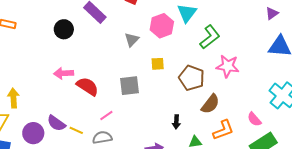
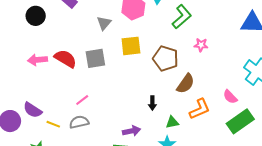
yellow square: (158, 64) -> (131, 46), size x1.5
pink star: (228, 66) -> (201, 45), size x0.6
red semicircle: (88, 86) -> (65, 59), moved
gray square: (130, 86) -> (95, 58), moved
yellow line: (76, 130) -> (53, 124), moved

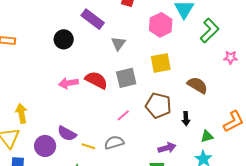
gray triangle: (104, 23) -> (118, 43), moved
brown pentagon: (166, 58) -> (158, 106), moved
brown semicircle: (186, 84) -> (197, 85), moved, turned -90
pink line: (82, 100) -> (123, 115), moved

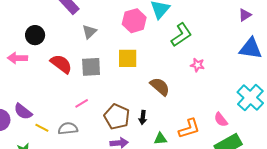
black circle: (64, 39) -> (35, 35), moved
pink arrow: (68, 83) -> (17, 58), moved
brown pentagon: (158, 106) -> (117, 117), moved

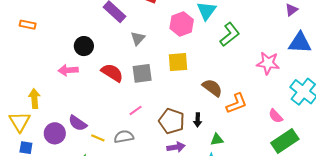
pink star: (197, 65) -> (268, 63), moved, size x1.6
orange L-shape: (189, 129) -> (236, 103), moved

